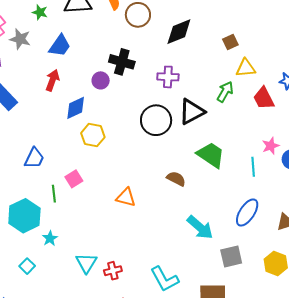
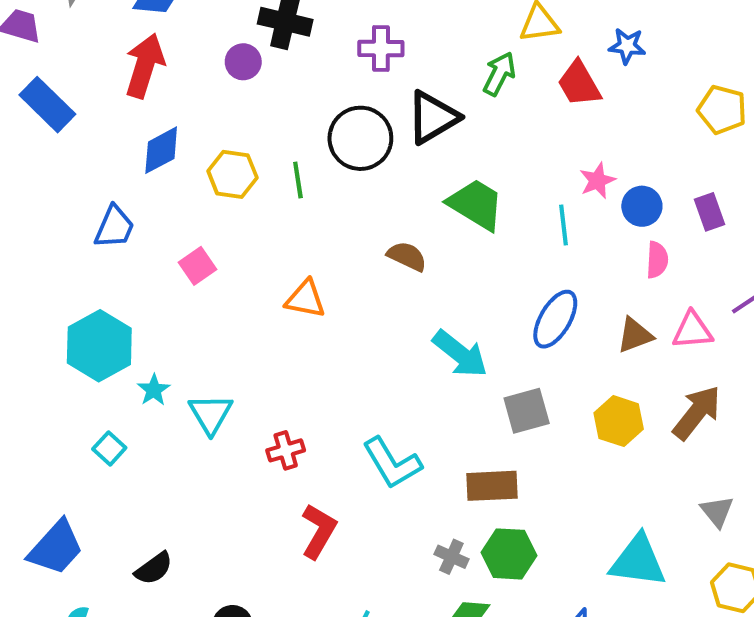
red arrow: (52, 80) -> (145, 66), size x1.4
blue diamond: (76, 108) -> (161, 150), moved
green line: (54, 194) -> (298, 180), moved
cyan triangle: (86, 263) -> (211, 414), moved

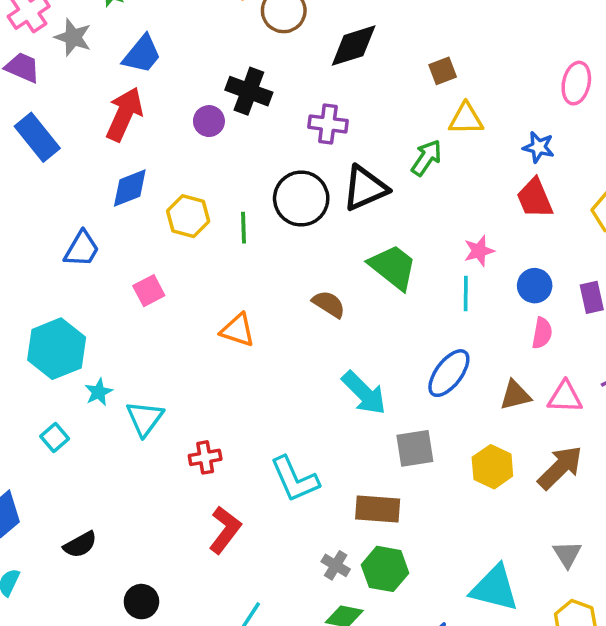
red trapezoid: (579, 84) -> (535, 198), moved
pink star: (597, 181) -> (479, 251), moved

